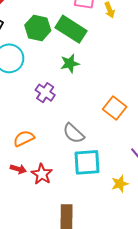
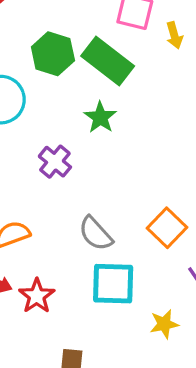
green star: (70, 63) -> (100, 117), turned -30
orange square: (115, 108) -> (167, 228), moved

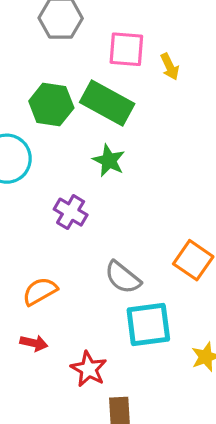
red star: (37, 296) -> (89, 369), moved

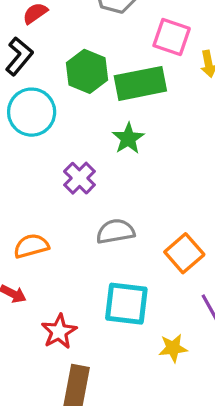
green rectangle: (107, 103) -> (140, 83), turned -54
gray semicircle: (123, 277) -> (115, 231), moved, turned 117

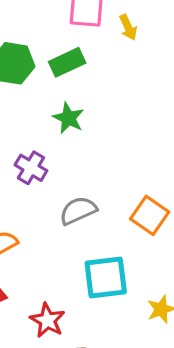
green rectangle: (140, 83) -> (67, 62), size x0.7

